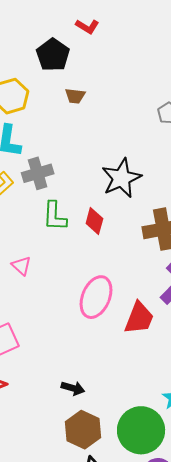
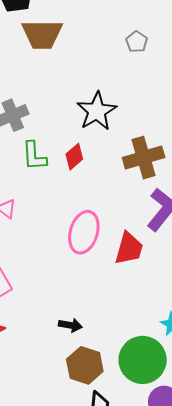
brown trapezoid: (75, 96) -> (42, 34), size x2.0
red diamond: (94, 221) -> (74, 157), turned 40

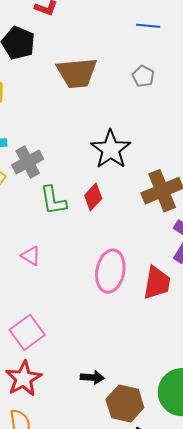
brown trapezoid: (42, 34) -> (77, 73), moved
black arrow: (70, 325) -> (92, 377), moved

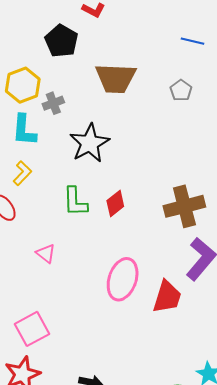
black star: (111, 149) -> (89, 143), moved
gray cross: (28, 162) -> (53, 103), moved, size x0.7

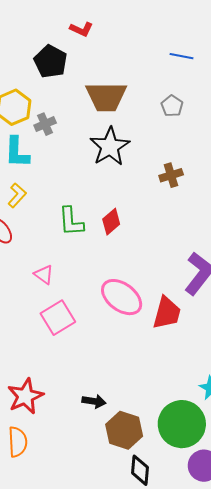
black star: (89, 143) -> (110, 147), moved
brown cross: (184, 206) -> (171, 175), moved, size x0.6
pink ellipse: (123, 279) -> (122, 297), turned -69
pink square: (32, 329) -> (58, 318), moved

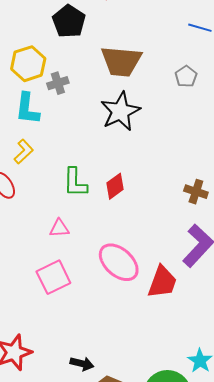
brown cross: (171, 175) -> (196, 192), moved, turned 30
pink triangle: (44, 275) -> (59, 228), moved, turned -45

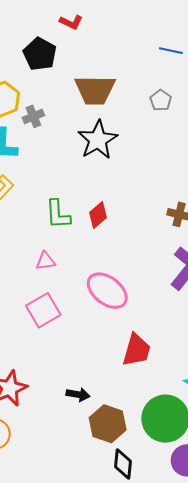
red trapezoid: (162, 282) -> (137, 350), moved

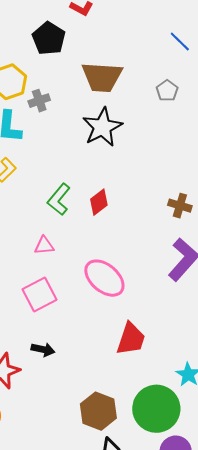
blue line: (171, 51) -> (180, 42), turned 30
green L-shape: (58, 214) -> (59, 199), turned 40
black arrow: (78, 394) -> (43, 349), moved

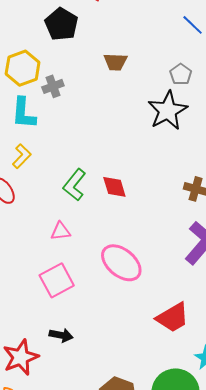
brown trapezoid: (102, 77) -> (115, 62), size x0.6
black star: (102, 127) -> (168, 111), moved
red diamond: (99, 202) -> (114, 187), turned -68
red trapezoid: (131, 339) -> (173, 318), moved, turned 42

